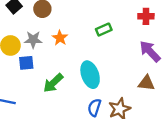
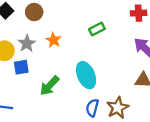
gray star: (33, 40) -> (27, 44), turned -30

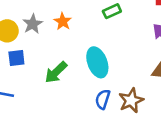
blue square: (21, 67) -> (16, 58), moved

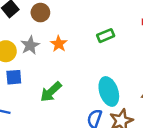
cyan ellipse: (97, 62) -> (109, 91), moved

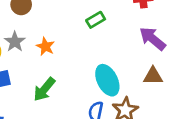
orange star: (59, 44) -> (45, 47), moved

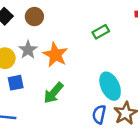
orange star: (45, 47) -> (55, 55), size x1.5

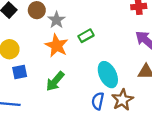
green rectangle: (101, 32) -> (86, 36), moved
gray star: (28, 50) -> (56, 20), moved

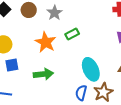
gray star: (56, 20) -> (55, 13), moved
green arrow: (55, 81) -> (43, 74), turned -138

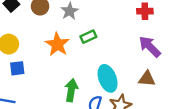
green arrow: (43, 74) -> (71, 90), moved, turned -78

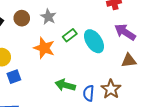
cyan ellipse: (108, 78) -> (94, 41), moved
green arrow: (71, 90) -> (65, 85), turned -72

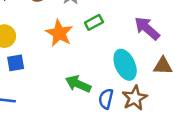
purple arrow: (125, 32) -> (147, 28), moved
cyan ellipse: (94, 41) -> (125, 65), moved

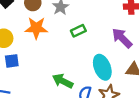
orange star: (59, 33) -> (36, 28), moved, turned -30

